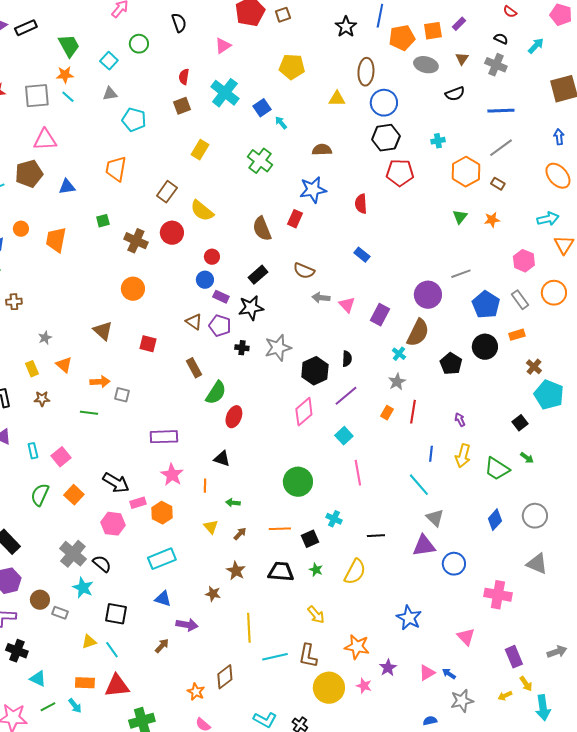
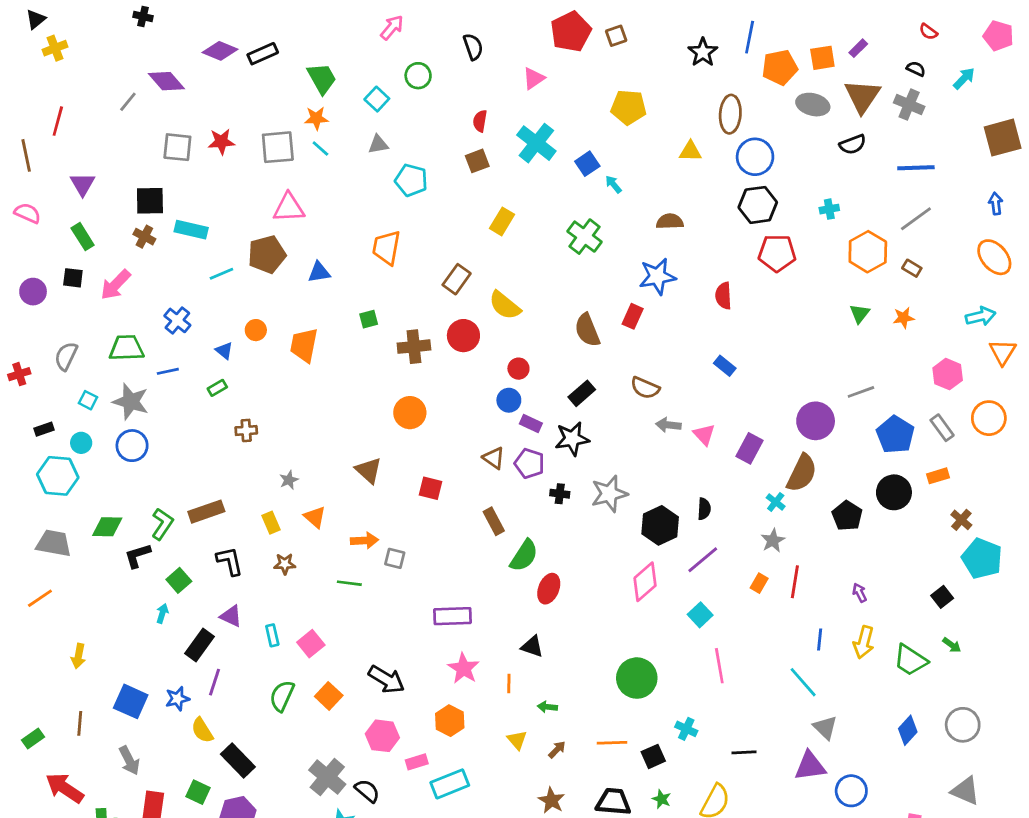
brown triangle: (462, 59) -> (862, 96), size x2.0
brown cross: (136, 241) -> (414, 347), turned -30
pink rectangle: (138, 503) -> (417, 762), moved

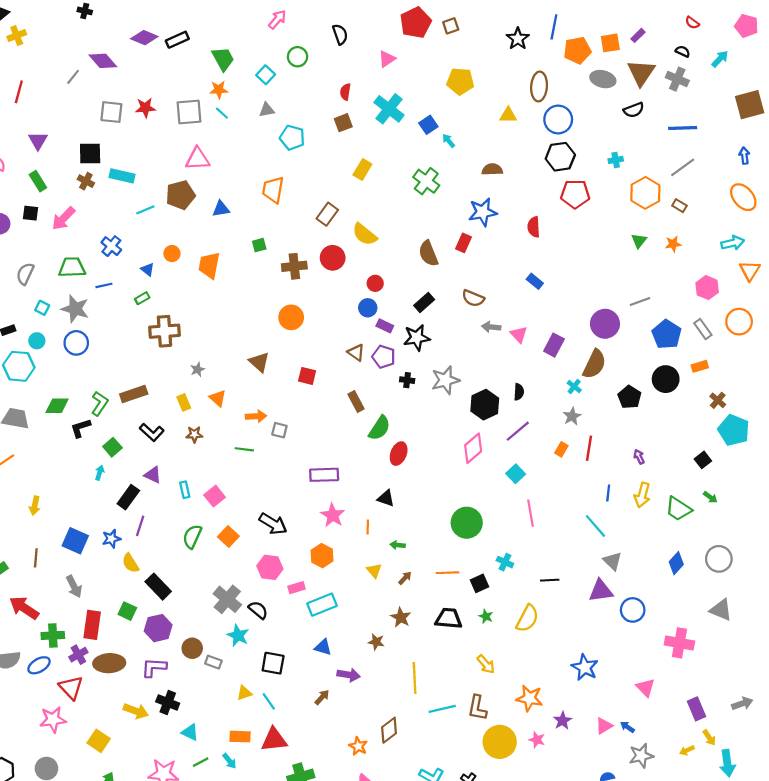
brown cross: (246, 430) -> (165, 331), size x1.8
black L-shape: (230, 561) -> (152, 432), turned 145

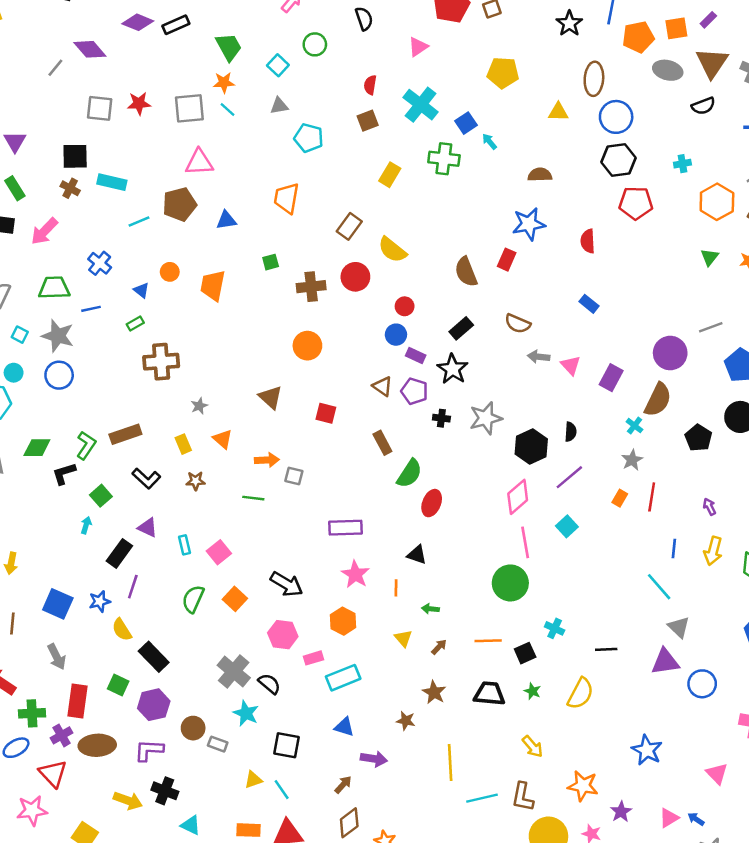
green cross: (426, 181) -> (444, 159), moved, turned -30
black star: (417, 338) -> (453, 369), turned -30
pink line: (531, 513) -> (525, 542), moved
brown diamond: (389, 730) -> (349, 823), moved

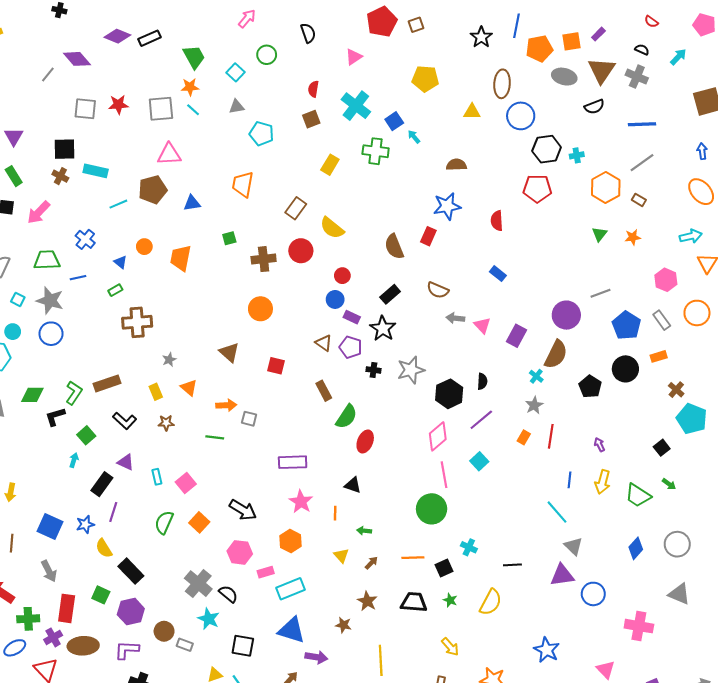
black hexagon: (619, 160) -> (547, 149), moved
blue triangle: (344, 727) -> (292, 630), size x1.6

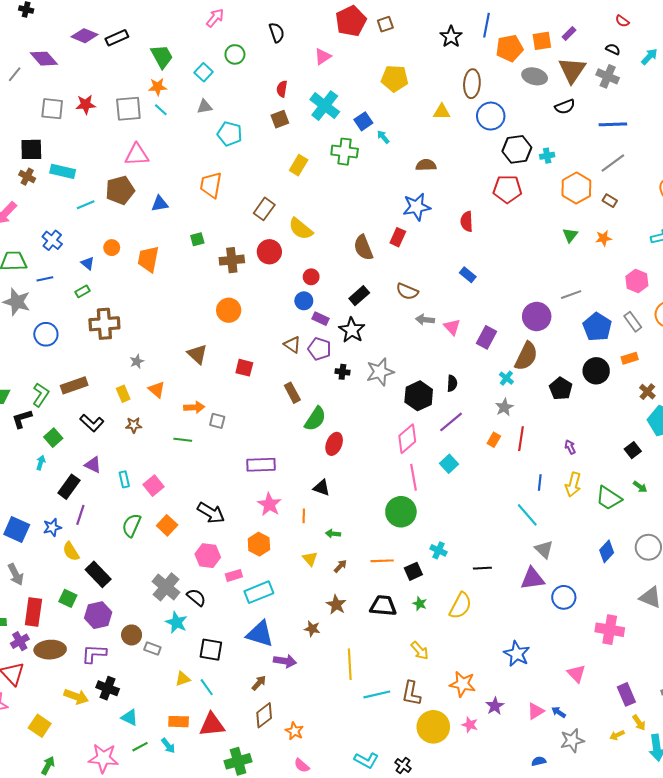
blue circle: (51, 334) -> (46, 334), moved

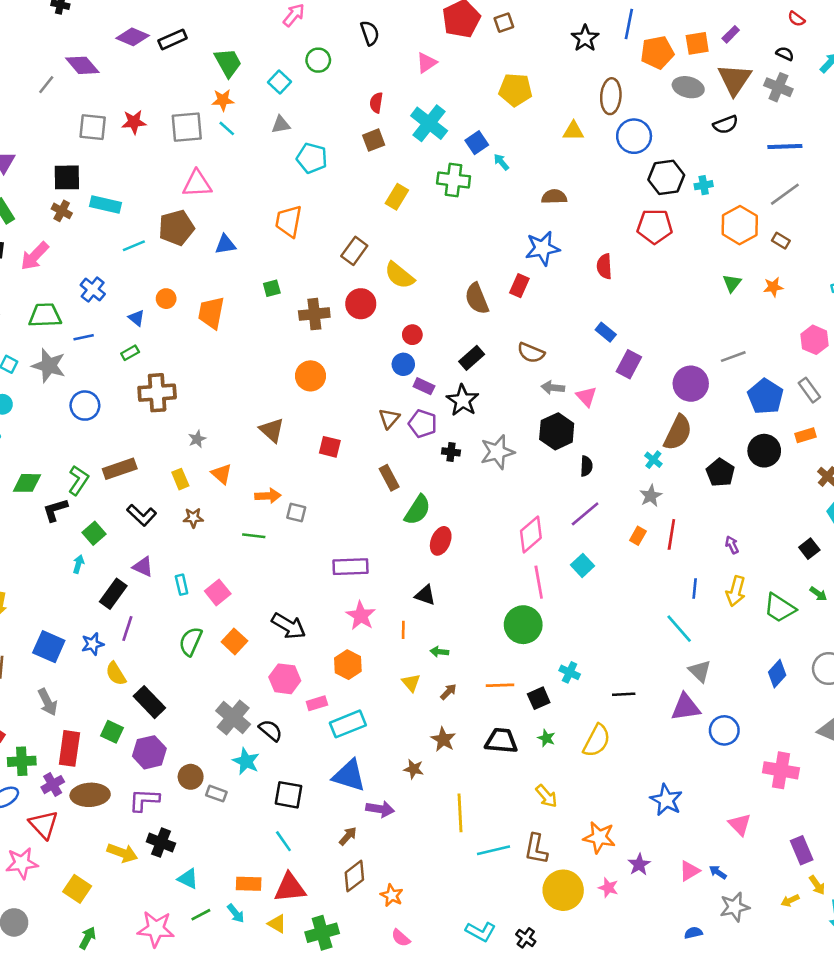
purple rectangle: (487, 337) -> (629, 364), moved
brown triangle: (292, 345) -> (389, 418), turned 36
black hexagon: (419, 396) -> (557, 431), moved
yellow triangle: (183, 679) -> (277, 924), moved, turned 49

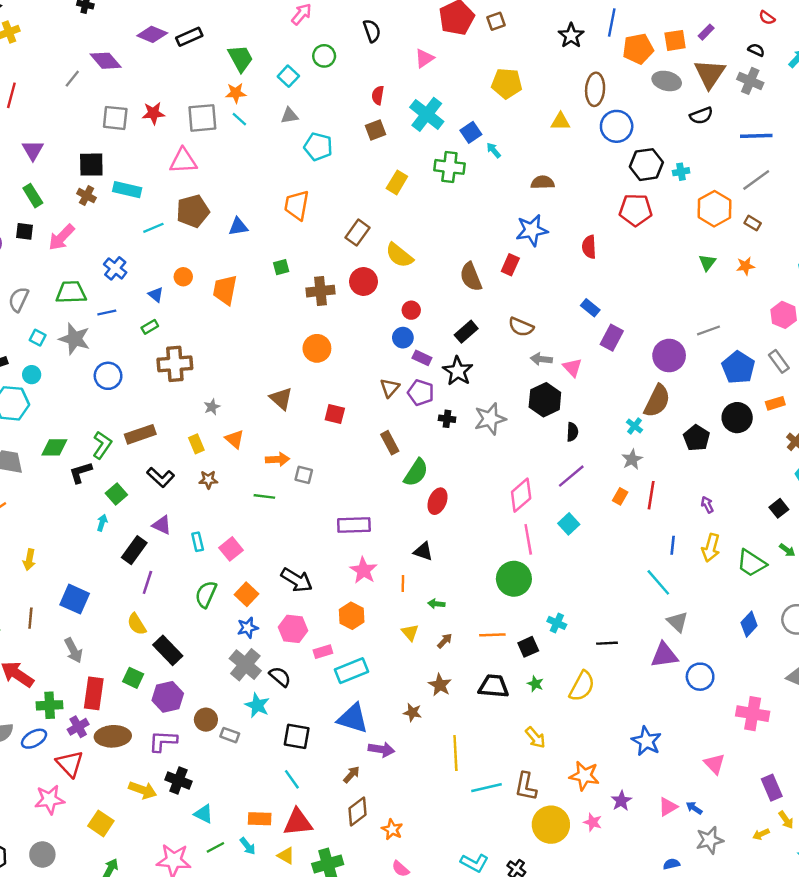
pink triangle: (197, 184) -> (183, 161), moved
blue star: (93, 644) -> (248, 628), moved

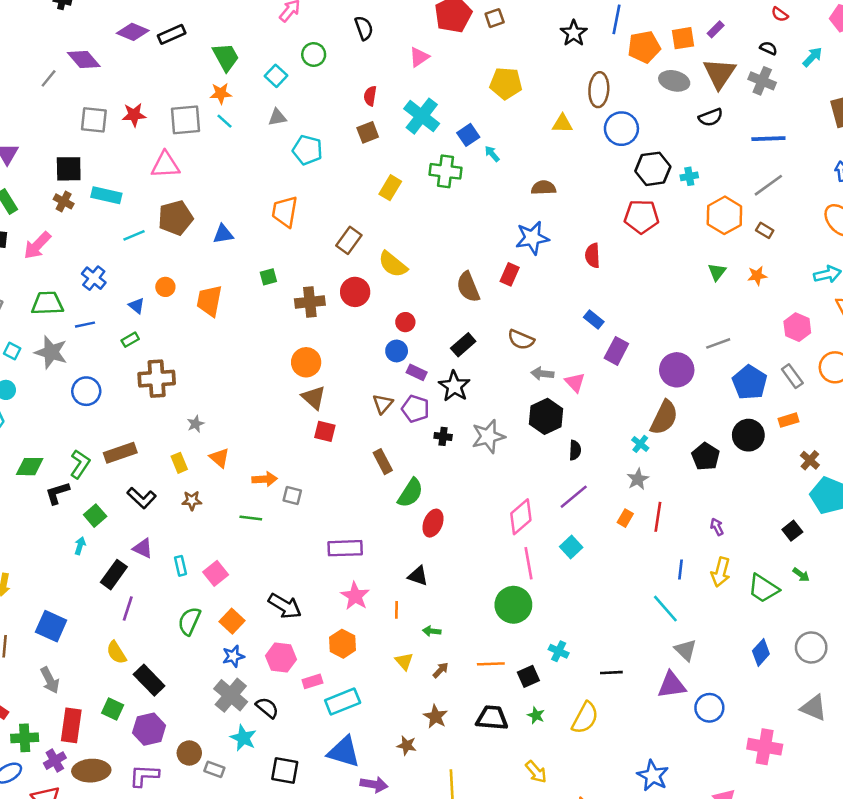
brown triangle: (281, 398) -> (314, 397), moved

